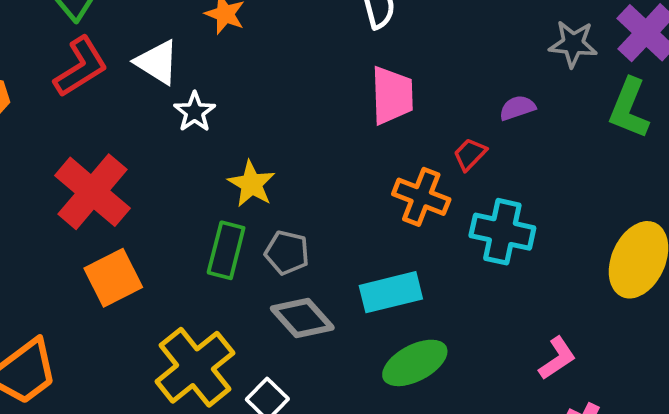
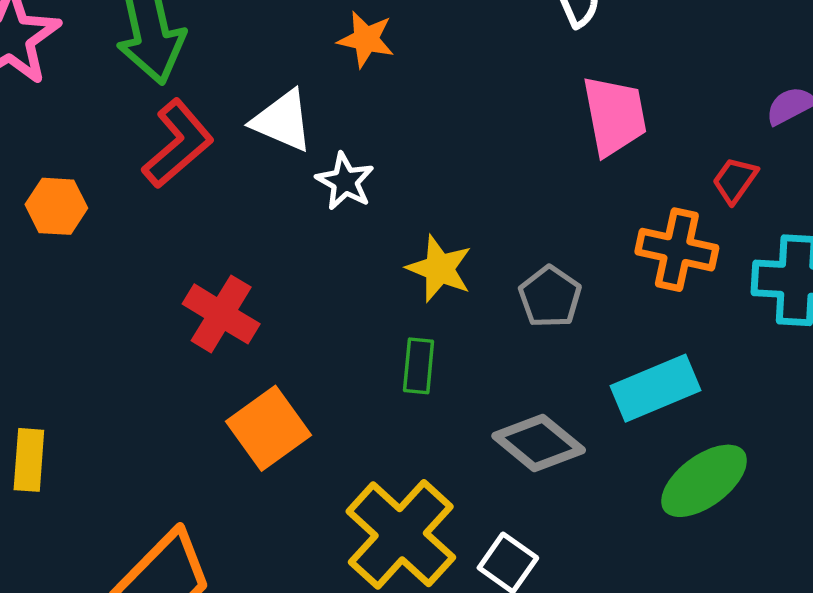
red cross: (92, 192) -> (221, 314), size x0.7
green rectangle: (226, 250) -> (419, 366), size x0.7
gray pentagon: (287, 253) -> (550, 297), moved, turned 30

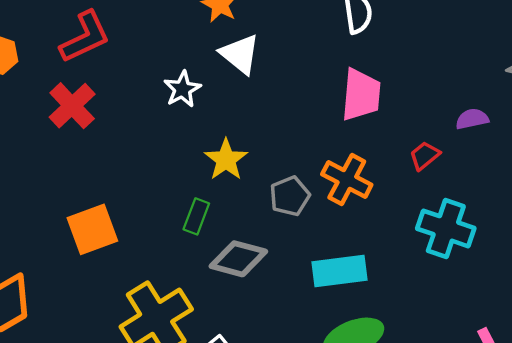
white triangle: (282, 121) -> (240, 54), moved
orange cross: (677, 250) -> (347, 179), moved
red cross: (221, 314) -> (72, 106), moved
gray diamond: (539, 443) -> (238, 259), moved, turned -40

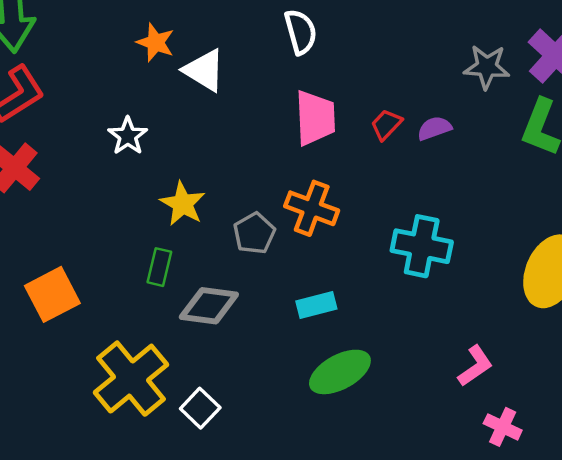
white triangle: (240, 54) -> (204, 70), moved
red trapezoid: (425, 156) -> (386, 125), moved
cyan rectangle: (340, 271) -> (316, 305), size x0.7

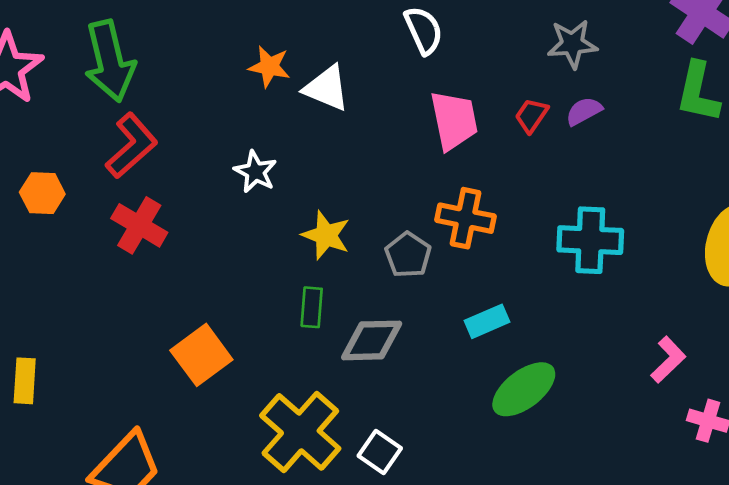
gray star: (487, 67) -> (572, 44), moved

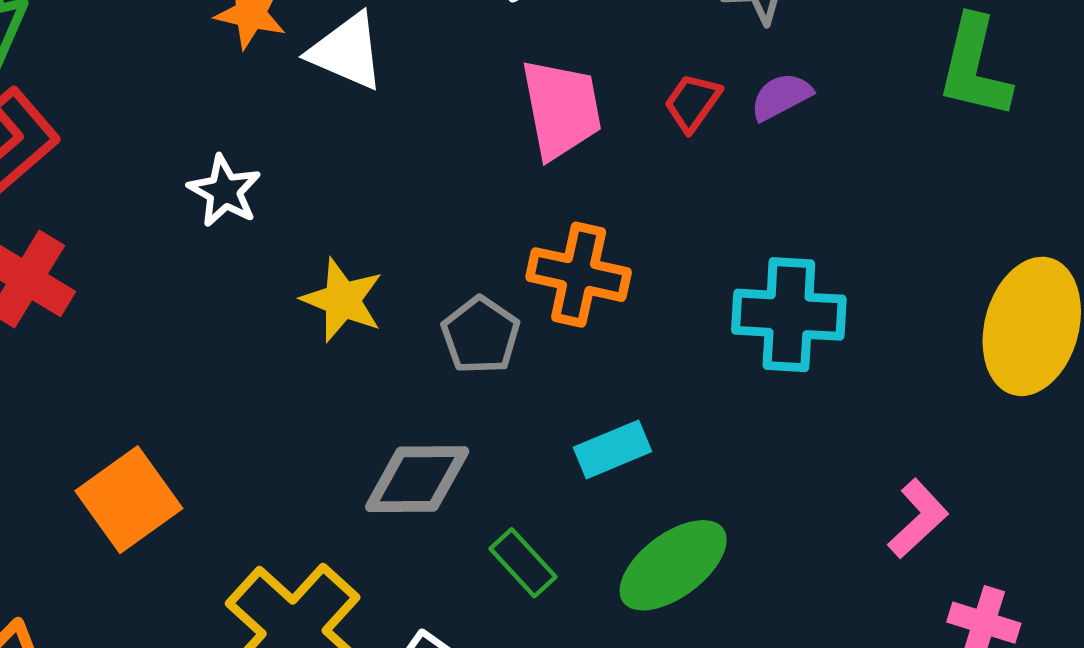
green rectangle: (312, 307) -> (523, 563), moved, turned -48

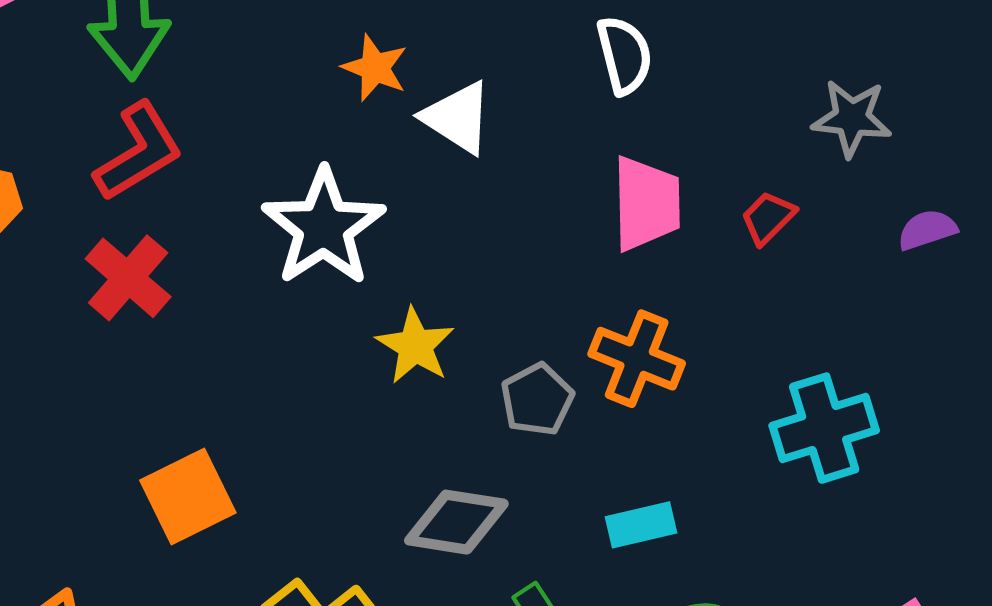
purple semicircle: (781, 97) -> (927, 230), moved
white star: (224, 191) -> (324, 227), size x1.8
cyan cross: (789, 315) -> (824, 428), turned -30

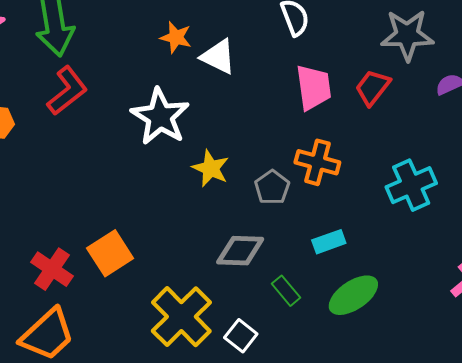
gray star: (852, 118) -> (407, 35), size x1.4
red trapezoid: (768, 218) -> (373, 87), size x1.4
red cross: (128, 278) -> (52, 269), moved

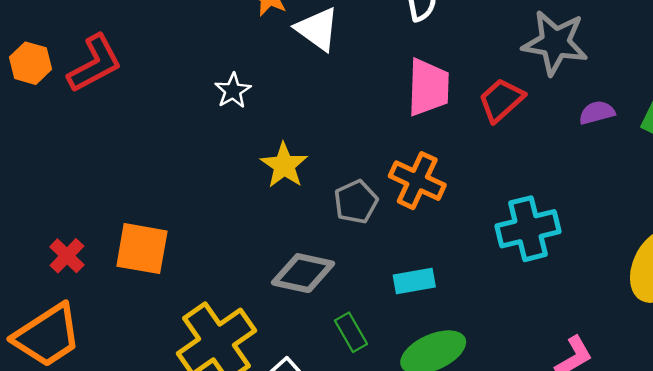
red L-shape: (67, 91) -> (95, 64), moved
white star: (160, 117) -> (233, 91), size x0.5
orange square: (110, 253) -> (142, 249), turned 33
red cross: (52, 269) -> (67, 256), size x0.7

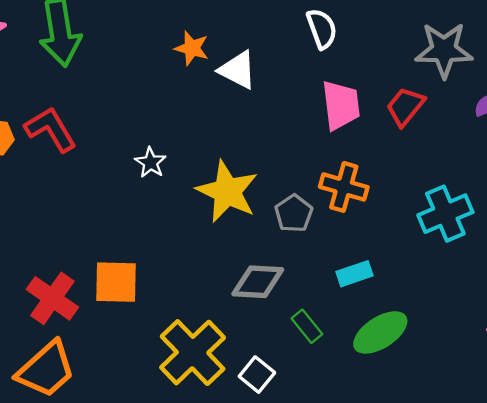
red L-shape: (95, 64) -> (51, 129), turned -84
white star: (233, 91) -> (151, 163), moved
yellow star: (284, 165) -> (227, 192), size x1.5
red cross: (67, 256) -> (52, 298), size x1.6

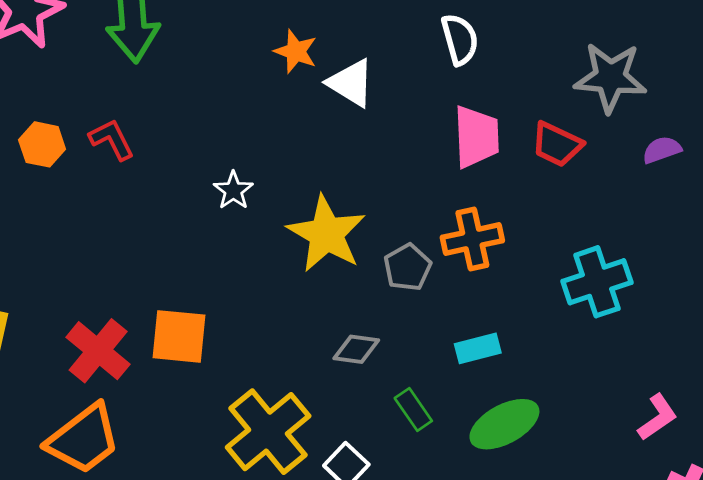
red trapezoid: (405, 106) -> (557, 144), turned -108
red L-shape: (51, 129) -> (112, 139), size x0.7
orange cross: (344, 187) -> (472, 239), turned -33
gray diamond: (258, 282) -> (356, 349), size x0.7

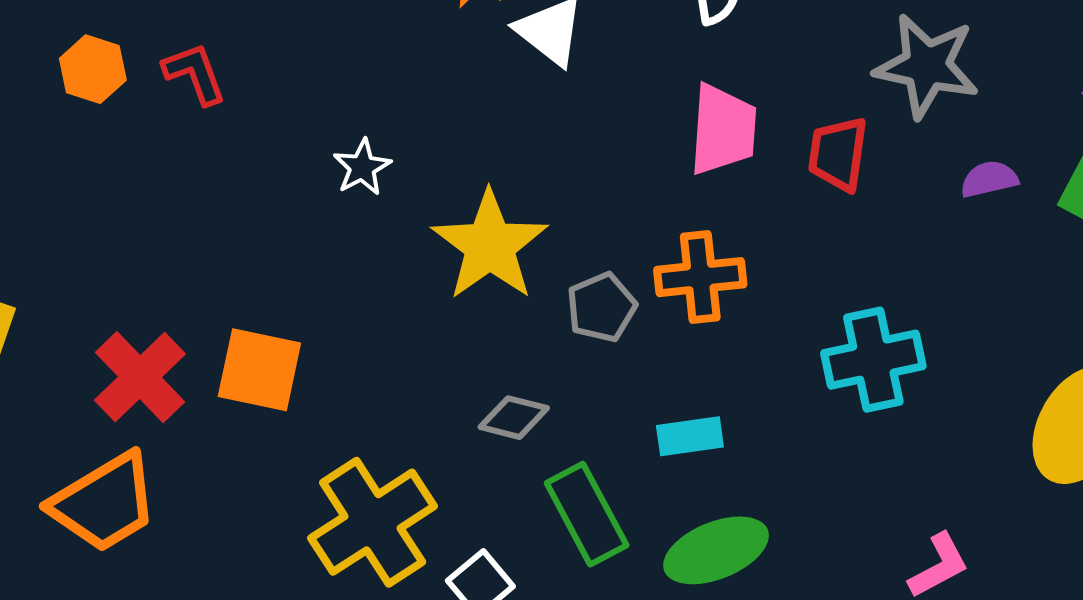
red trapezoid: (557, 144) -> (838, 154), turned 66
green rectangle: (413, 409) -> (587, 514), size x1.6

